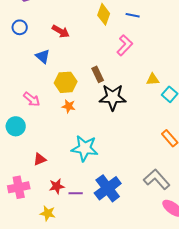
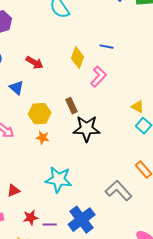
yellow diamond: (104, 14) -> (78, 58), moved
yellow triangle: (153, 79) -> (138, 107), moved, turned 32
gray L-shape: (157, 179) -> (119, 191), moved

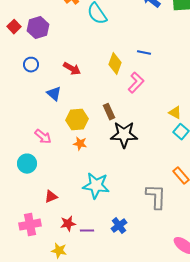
gray L-shape: (119, 191) -> (156, 197), turned 44
blue cross: (82, 220) -> (119, 226), size x0.6

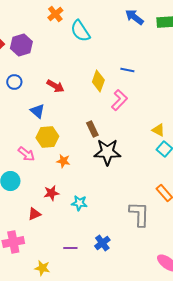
yellow hexagon: (77, 120) -> (47, 137), moved
cyan star: (96, 186) -> (79, 203), size x0.6
red star: (68, 224) -> (51, 193), moved

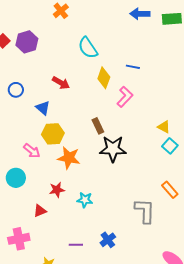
blue arrow: (134, 17) -> (140, 14), turned -36
cyan semicircle: (80, 31) -> (88, 48), moved
blue circle: (14, 82) -> (16, 90), moved
orange star: (63, 161) -> (69, 158), size x1.6

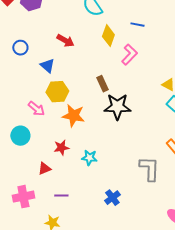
purple line: (76, 245) -> (61, 196), moved

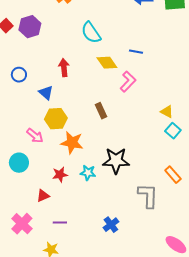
yellow diamond: (108, 36) -> (107, 63), turned -55
red arrow: (65, 41) -> (64, 68), turned -126
black star: (117, 107) -> (116, 161), moved
cyan star: (89, 158) -> (88, 173), moved
pink cross: (23, 197) -> (22, 224), turned -35

